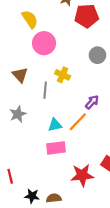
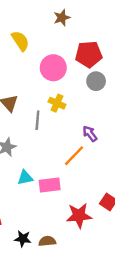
red pentagon: (87, 16) -> (89, 54), moved
pink circle: (44, 43) -> (53, 68), moved
purple arrow: (92, 102) -> (90, 134), turned -80
cyan triangle: (55, 125) -> (25, 178), moved

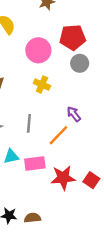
gray line: (37, 120) -> (29, 123), moved
red star: (79, 216) -> (63, 178), moved

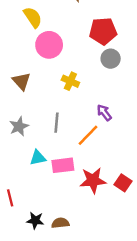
pink circle: (38, 50) -> (49, 45), moved

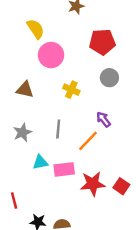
gray circle: (111, 59) -> (109, 78), moved
brown triangle: (21, 81) -> (25, 90), turned -36

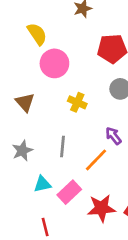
brown triangle: (25, 90) -> (25, 102), turned 36
pink rectangle: (64, 169) -> (69, 192), turned -36
red line: (14, 200) -> (45, 227), moved

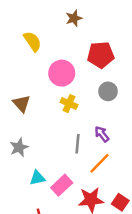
pink circle: (54, 63) -> (62, 73), moved
gray line: (63, 147) -> (78, 144), moved
orange line: (96, 160) -> (99, 163), moved

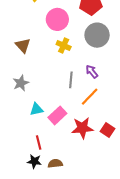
gray circle: (108, 91) -> (97, 35), size x1.5

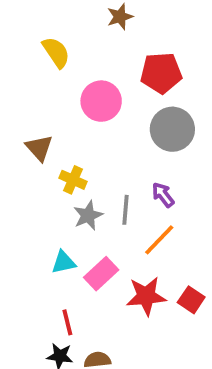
yellow cross: (64, 46) -> (73, 180), moved
gray star: (21, 83) -> (88, 215), moved

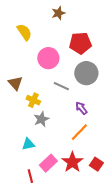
gray line: (126, 210) -> (61, 86), moved, turned -70
pink rectangle: (101, 274) -> (48, 163), moved
red star: (146, 296) -> (72, 162), turned -30

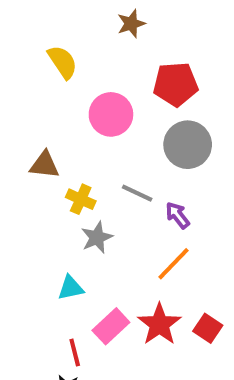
brown triangle: (15, 83) -> (44, 165), turned -42
gray line: (61, 86) -> (137, 193), moved

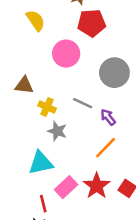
red pentagon: (176, 84) -> (92, 23), moved
gray star: (97, 237) -> (57, 131), turned -30
cyan triangle: (71, 288) -> (41, 163), size x1.5

